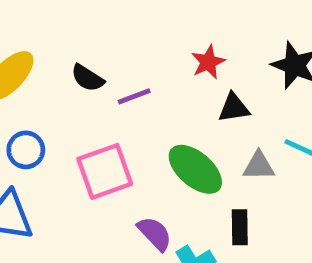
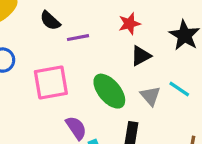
black triangle: (234, 108) -> (141, 56), turned -30
gray triangle: (259, 166) -> (150, 96), turned 40

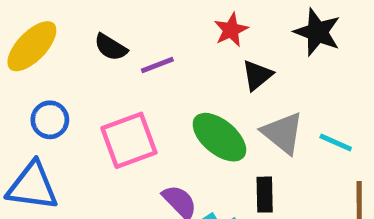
cyan line: (179, 89) -> (336, 143), moved
gray triangle: (150, 96) -> (283, 133), size x1.4

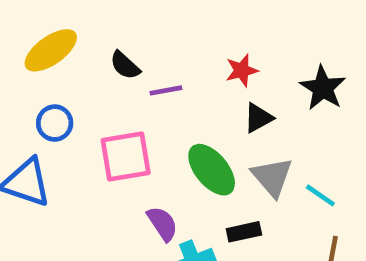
black rectangle: (265, 195) -> (244, 232), turned 68

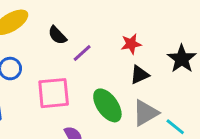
purple line: (166, 90) -> (82, 53), turned -36
gray triangle: (272, 177) -> (145, 113), turned 36

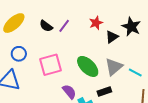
purple line: (82, 53) -> (64, 26), moved
black triangle: (139, 75) -> (112, 37), moved

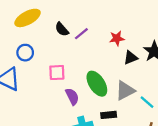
pink square: (51, 65) -> (57, 73), size x0.7
purple semicircle: (69, 92) -> (72, 97), moved

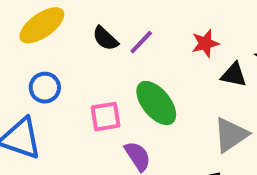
black triangle: (131, 58) -> (234, 75), turned 40
green ellipse: (97, 84) -> (156, 103), moved

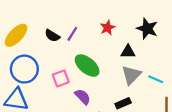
black triangle: (234, 75) -> (128, 52), moved
blue circle: (45, 88) -> (24, 69), size x1.6

